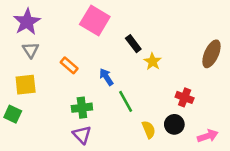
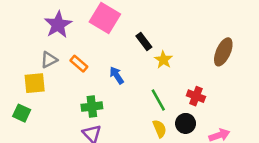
purple star: (27, 22) -> (58, 25), moved
gray triangle: (31, 50) -> (49, 60), moved, turned 36
green line: (126, 101) -> (158, 100), moved

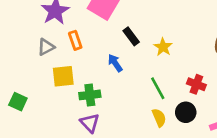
black rectangle: (144, 41) -> (131, 36), moved
orange rectangle: (79, 64) -> (75, 40), moved, turned 30
yellow square: (35, 83) -> (63, 76), moved

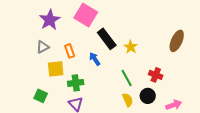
black rectangle: (131, 36) -> (107, 39), size x1.5
orange rectangle: (75, 40) -> (70, 51), moved
green square: (18, 102) -> (41, 96), moved

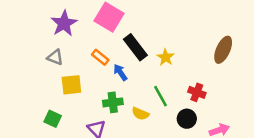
gray triangle: (43, 47) -> (55, 57), turned 48
orange rectangle: (70, 51) -> (100, 57), moved, turned -32
green cross: (76, 83) -> (113, 102), moved
yellow semicircle: (128, 100) -> (140, 114), moved, turned 136

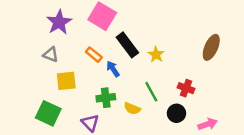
green square: (53, 119) -> (48, 113), size x1.5

